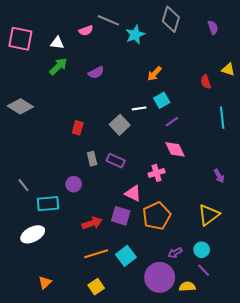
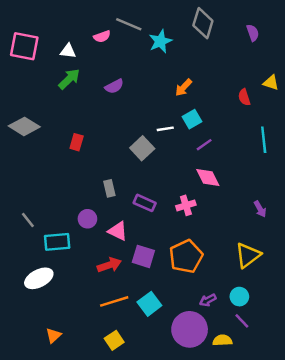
red rectangle: (78, 128) -> (77, 142), moved
purple rectangle: (116, 161) -> (145, 203), moved
pink triangle: (133, 193) -> (118, 231), moved

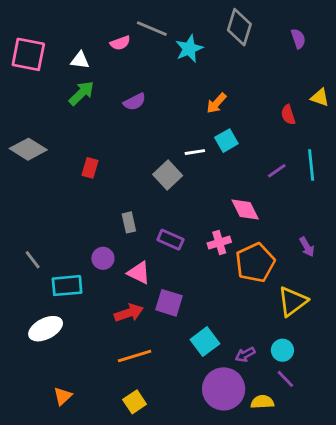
purple line: (204, 145) -> (277, 171), moved
orange pentagon: (186, 256) -> (255, 263), moved
cyan square: (149, 304) -> (205, 342), moved

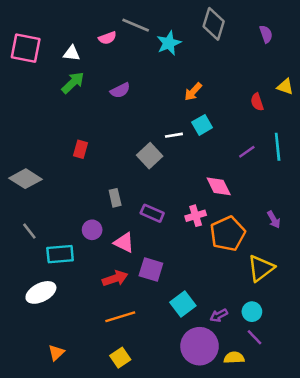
gray diamond: (28, 149) -> (26, 179), moved

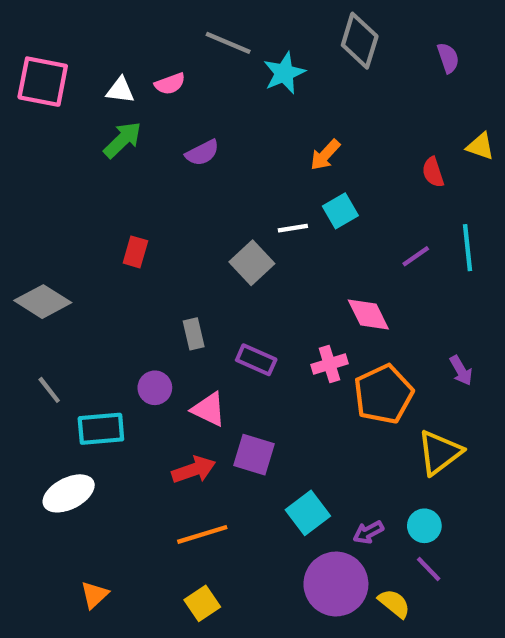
pink semicircle: (107, 38) -> (170, 84), moved
yellow semicircle: (234, 358) -> (394, 603), turned 42

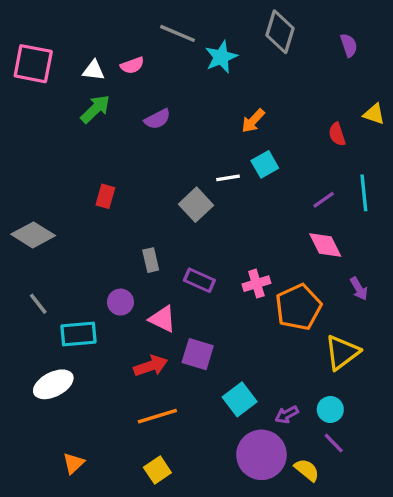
pink diamond: (368, 314) -> (325, 245), moved

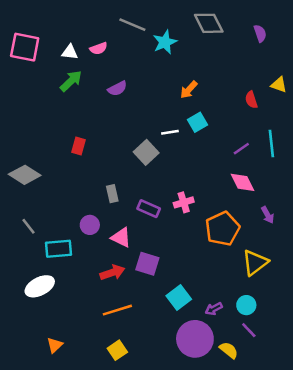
gray diamond: (280, 32) -> (209, 23), turned -44
pink cross: (256, 284) -> (184, 202), moved

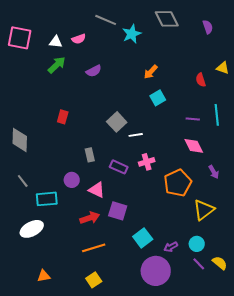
white line: (170, 132) -> (136, 135), moved
purple line: (241, 149) -> (193, 119), turned 40
gray diamond: (25, 175) -> (20, 140), turned 60
orange triangle: (55, 345) -> (44, 276), turned 32
yellow semicircle: (229, 350) -> (220, 263), moved

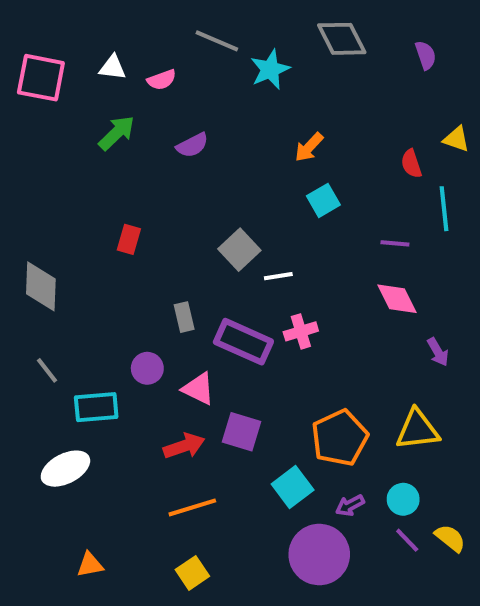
white triangle: (56, 42) -> (113, 67), moved
cyan line: (217, 115) -> (444, 209), moved
purple rectangle: (119, 167) -> (243, 342), size x1.5
orange pentagon: (178, 183) -> (340, 438), moved
yellow triangle: (204, 210) -> (417, 430), turned 30

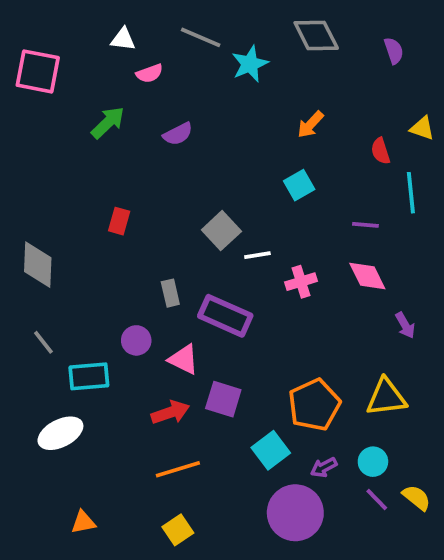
white triangle: (113, 67) -> (123, 39), moved
orange arrow: (309, 147) -> (310, 125), moved
pink cross: (301, 331) -> (301, 282), moved

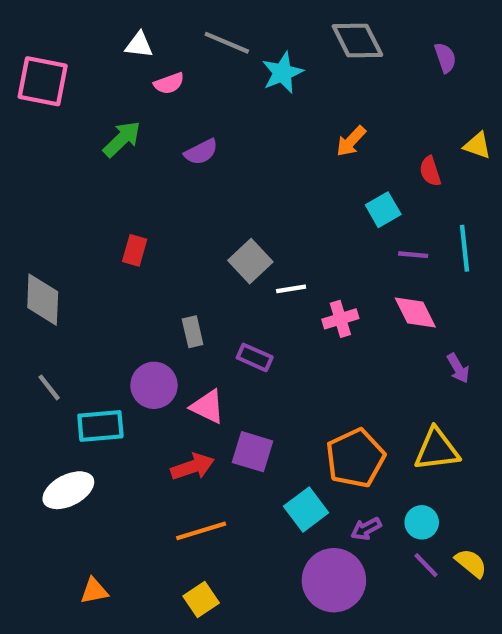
cyan square: (299, 185) -> (383, 210), moved
cyan line: (411, 193) -> (465, 248), moved
purple rectangle: (225, 316) -> (255, 357), size x0.6
purple circle: (136, 340) -> (154, 385), size x1.4

